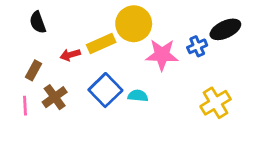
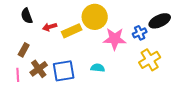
red arrow: (70, 55) -> (50, 27), moved
blue square: (105, 90) -> (64, 71), moved, turned 35
yellow cross: (216, 103) -> (150, 60), moved

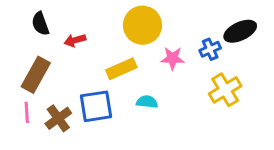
yellow rectangle: (72, 31) -> (121, 69), moved
pink star: (115, 39) -> (173, 58), size x0.7
brown rectangle: (24, 50) -> (36, 75), size x1.6
brown cross: (39, 69) -> (58, 118), moved

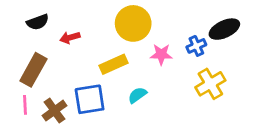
black semicircle: (40, 24) -> (38, 22), turned -90
cyan semicircle: (147, 102) -> (137, 95), turned -42

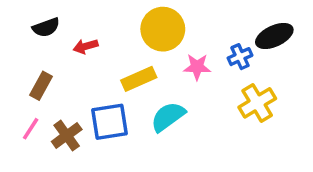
brown rectangle: (33, 70) -> (41, 86), size x0.7
cyan semicircle: (137, 95) -> (168, 117), size x1.5
pink line: (25, 105) -> (31, 129), turned 36

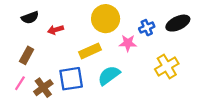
blue cross: (240, 57) -> (147, 28), moved

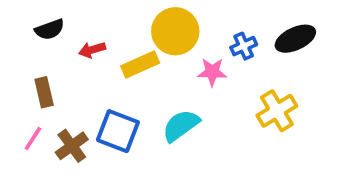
yellow rectangle: (90, 51) -> (140, 65), moved
brown rectangle: (27, 55) -> (44, 92), turned -42
blue square: (71, 79) -> (118, 131), turned 30

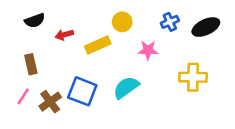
yellow circle: (175, 31) -> (122, 22), size x0.6
blue cross: (244, 46) -> (170, 22), moved
yellow cross: (277, 111) -> (193, 77), turned 32

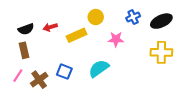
black semicircle: (35, 21) -> (26, 29), moved
yellow cross: (193, 77) -> (161, 52), moved
blue square: (82, 91) -> (64, 72), size x0.7

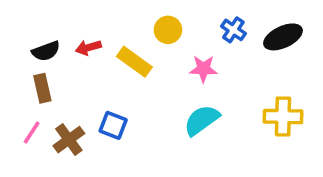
blue cross: (133, 17) -> (233, 30), turned -32
yellow rectangle: (77, 35) -> (134, 62), turned 60
yellow cross: (161, 52) -> (283, 117), moved
cyan semicircle: (99, 69) -> (202, 120), moved

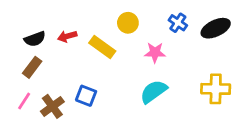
brown rectangle: (42, 88) -> (32, 67), turned 50

